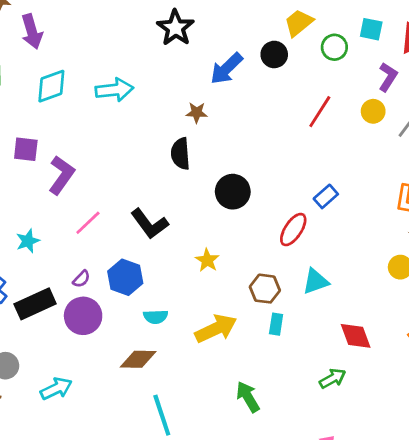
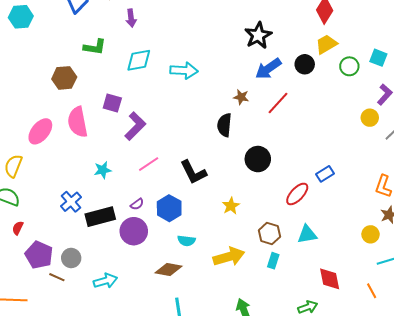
black star: (176, 28) -> (258, 35), moved
purple arrow: (32, 32) -> (131, 18), size x0.7
red line: (320, 112) -> (278, 103), moved

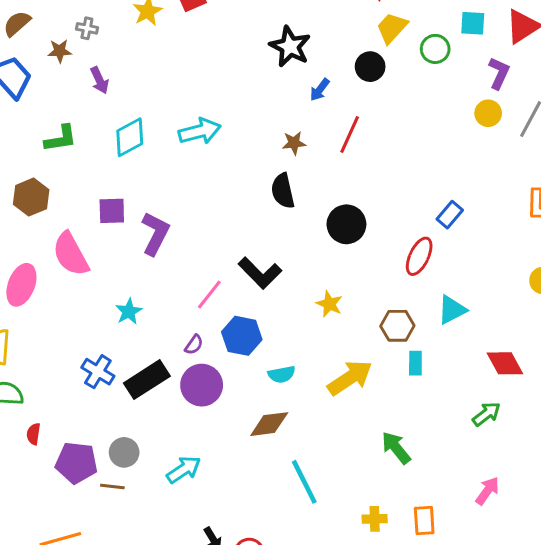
blue arrow: (268, 69) -> (320, 90), size x0.6
pink line: (149, 164) -> (209, 295), moved

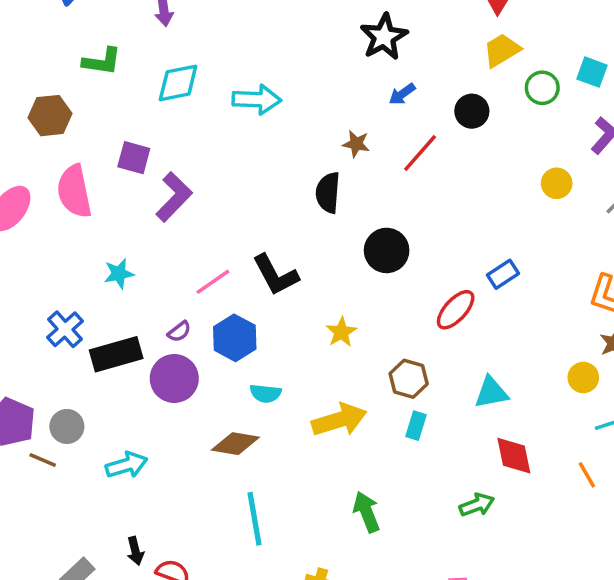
black circle: (370, 67) -> (472, 111), moved
yellow circle: (488, 113) -> (557, 183), moved
cyan triangle: (452, 310) -> (491, 392), moved

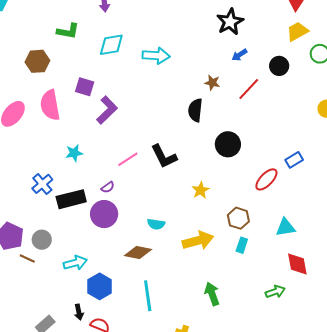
blue hexagon: (235, 338) -> (100, 286), moved

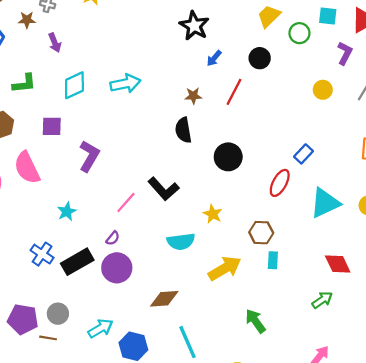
purple square: (85, 87) -> (52, 126), moved
cyan semicircle: (156, 224) -> (181, 242), moved, size x1.4
cyan triangle: (285, 227) -> (325, 203), moved, size x1.4

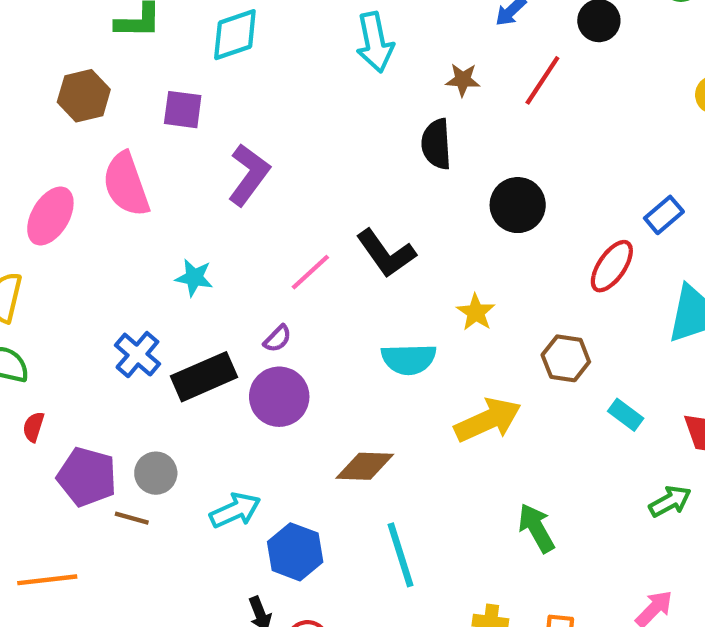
cyan arrow: (125, 84) -> (375, 42), moved, turned 84
cyan star: (67, 212) -> (194, 278), turned 30
cyan rectangle: (273, 260) -> (626, 415), moved, turned -63

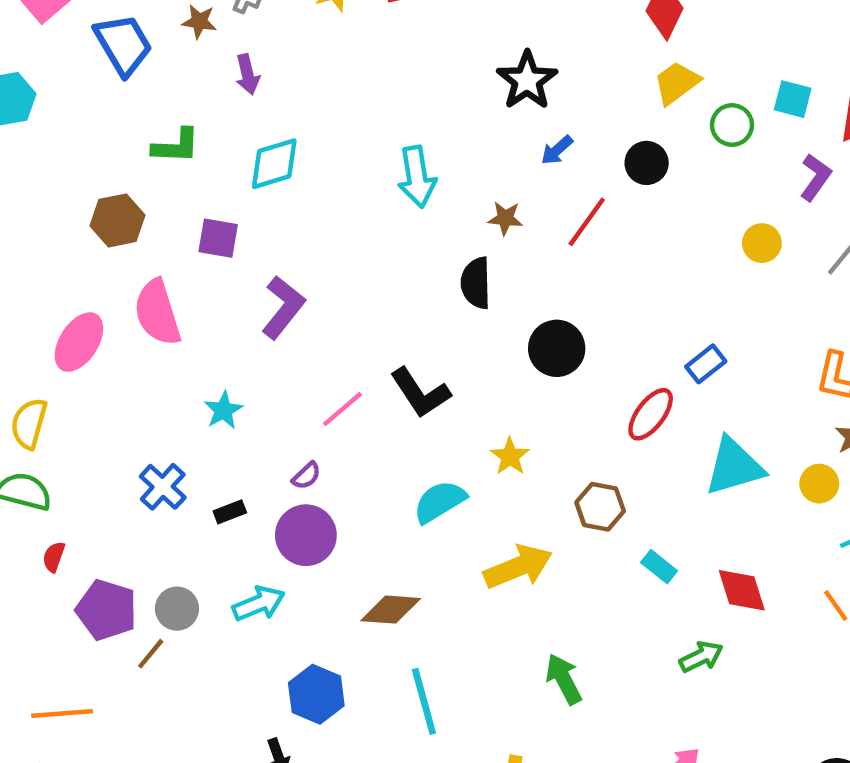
cyan star: (194, 278) -> (223, 410), turned 30
cyan semicircle: (409, 359) -> (440, 502), turned 148
black rectangle: (204, 377) -> (230, 512), size x0.5
cyan arrow: (235, 510) -> (259, 604), moved
brown line: (132, 518) -> (151, 654), turned -68

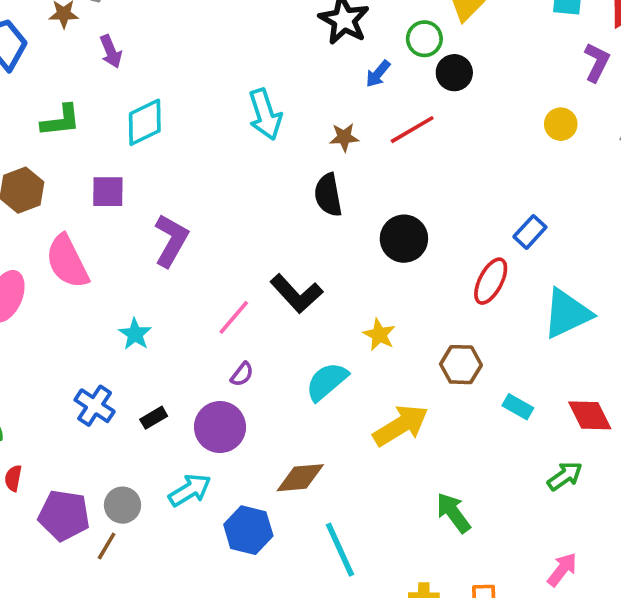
green circle: (732, 125) -> (424, 39), moved
red line: (587, 222) -> (412, 130), turned 33
purple semicircle: (306, 476) -> (242, 374), moved
blue hexagon: (316, 694) -> (248, 530), moved

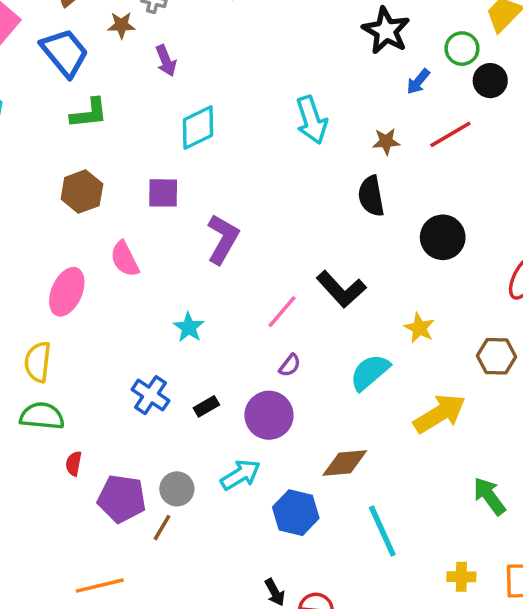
green L-shape: (61, 121) -> (89, 113), moved
pink semicircle: (67, 261) -> (125, 259), size x0.7

